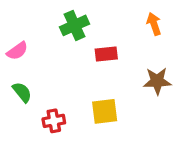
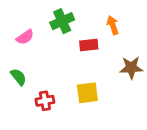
orange arrow: (154, 24) -> (113, 25), moved
pink semicircle: (17, 51) -> (25, 37), moved

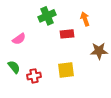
pink semicircle: (25, 37) -> (19, 39), moved
green semicircle: (18, 77) -> (14, 67), moved

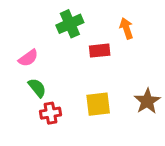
brown star: (99, 51) -> (147, 101), moved, turned -30
green semicircle: (14, 67) -> (37, 88), moved

